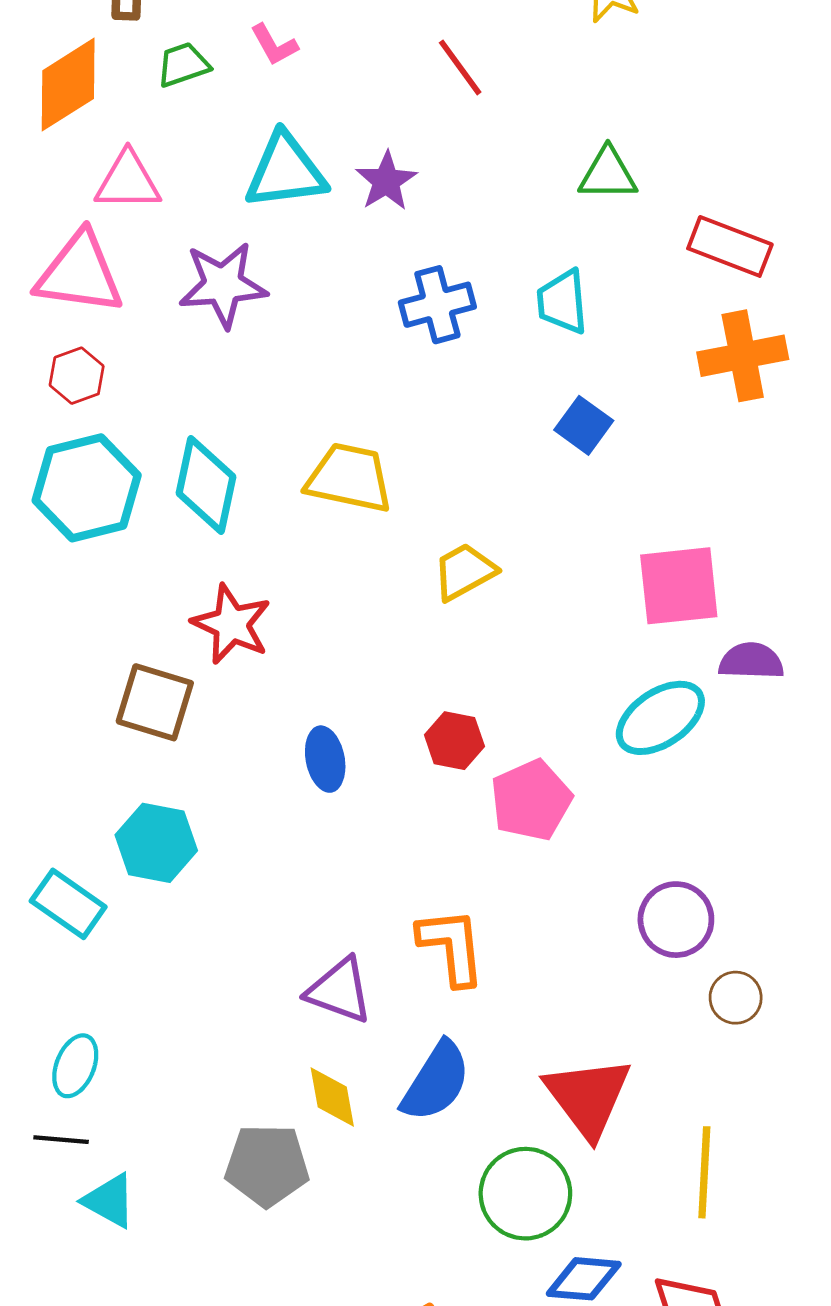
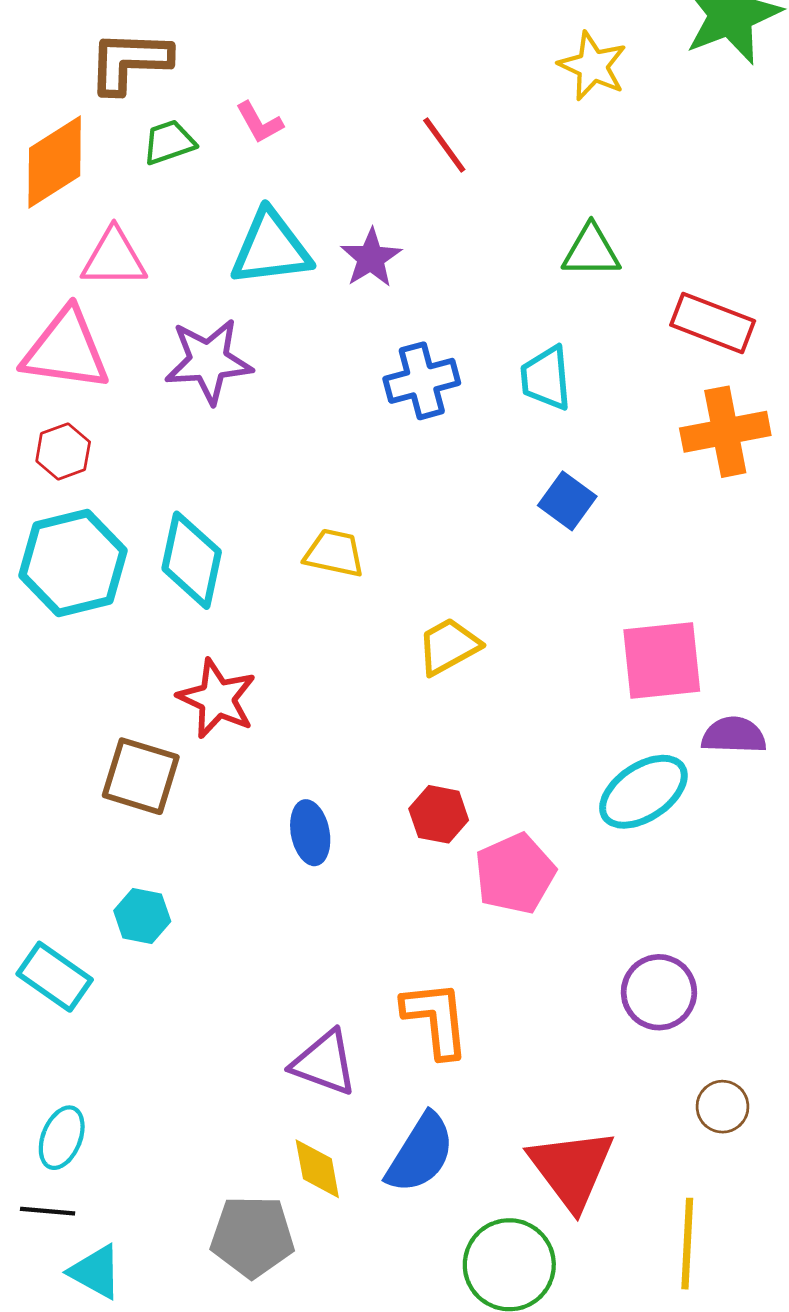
yellow trapezoid: (349, 478) -> (334, 553), size x0.7
cyan hexagon: (156, 843) -> (142, 916), size x0.7
brown circle: (736, 998) -> (723, 1107), moved

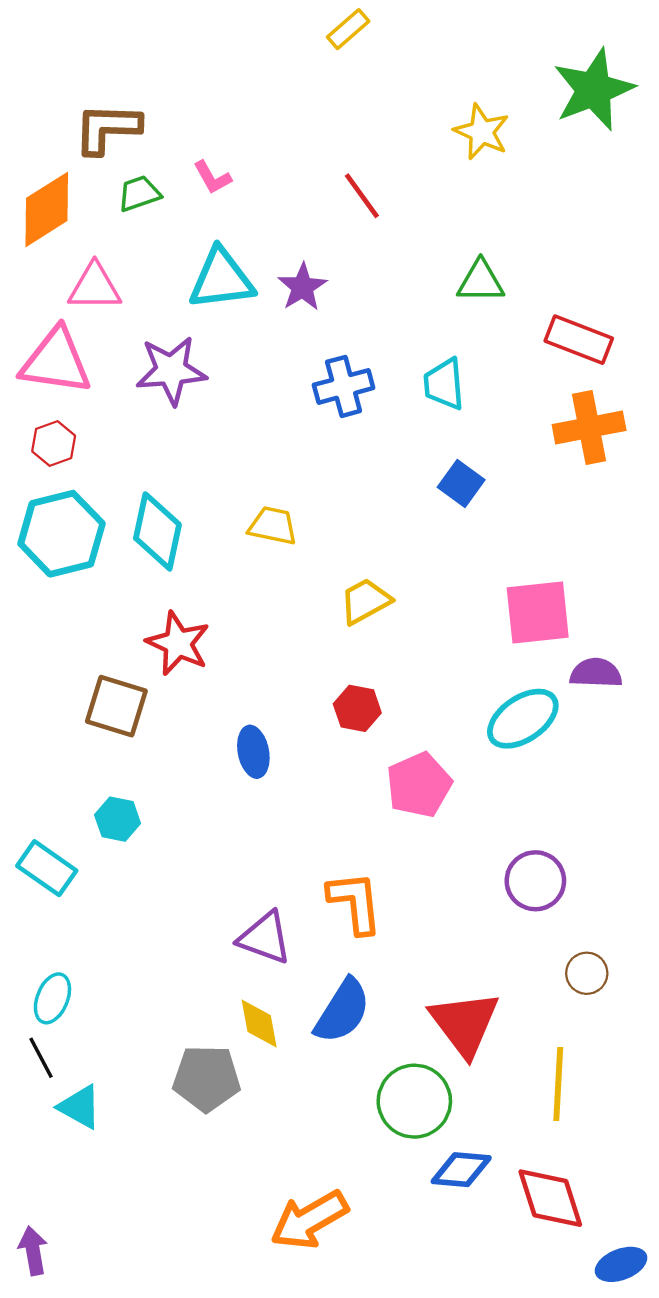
red hexagon: (439, 814) -> (357, 708), moved
black line: (48, 1211) -> (41, 1058), turned 57

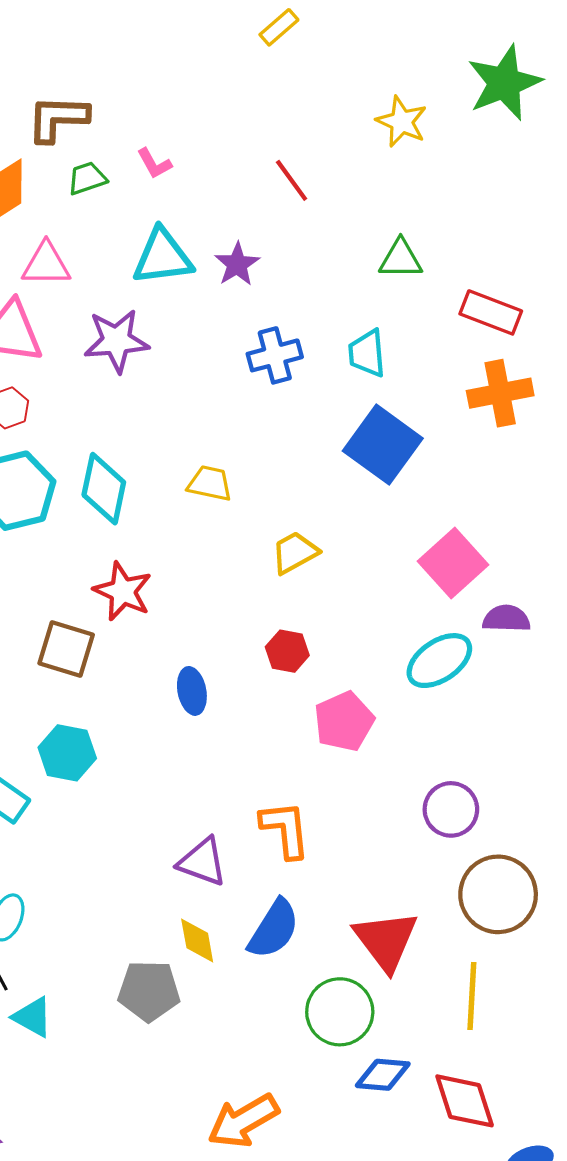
blue square: (461, 483) -> (383, 445), size x1.8
pink square: (538, 612) -> (453, 563), turned -36
cyan hexagon: (118, 819) -> (67, 753), size x1.4
brown circle: (587, 973) -> (498, 894), size x2.0

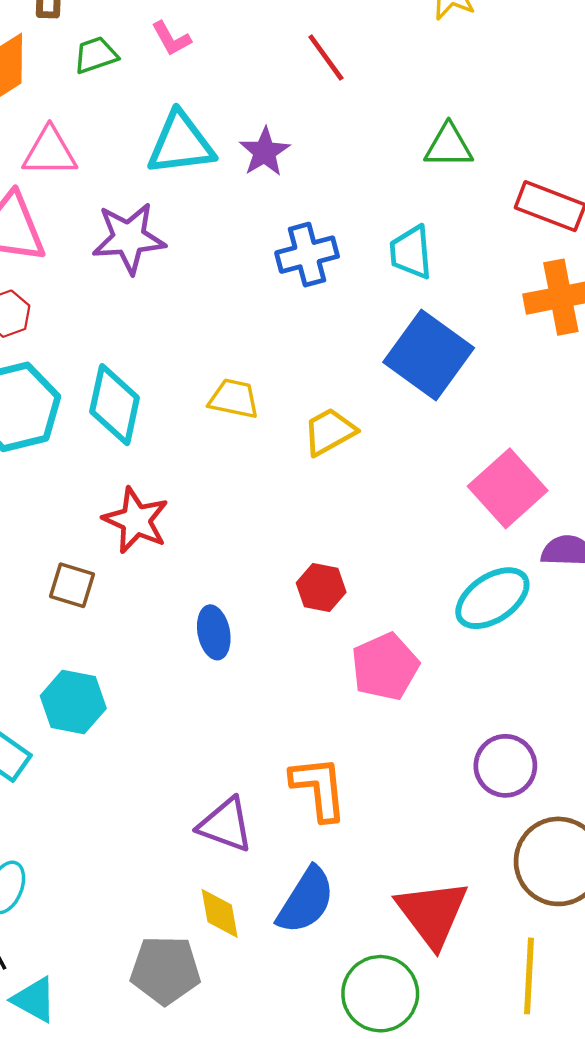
yellow trapezoid: (295, 553) -> (329, 432), moved
brown square: (66, 649) -> (72, 585), size x0.7

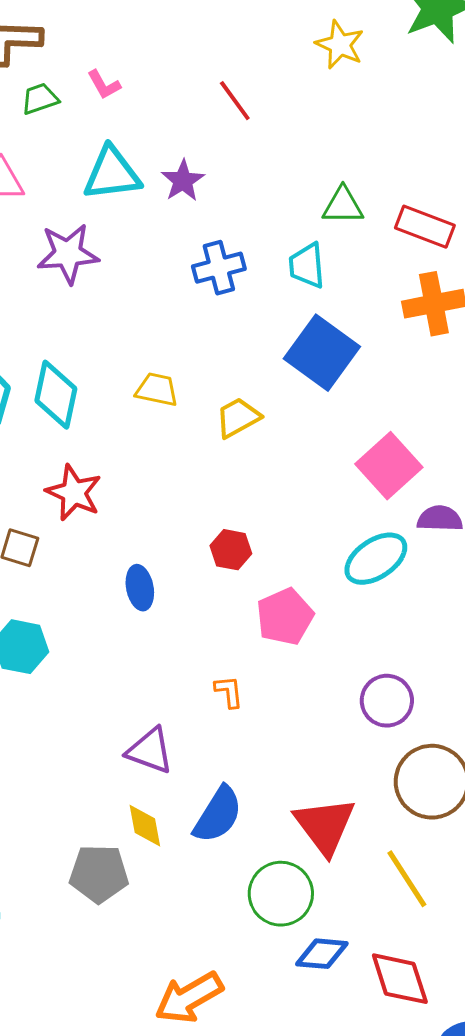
green triangle: (449, 146) -> (343, 206), moved
orange L-shape: (319, 788) -> (229, 692), moved, size x0.6
yellow line: (529, 976) -> (407, 879), turned -36

